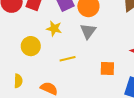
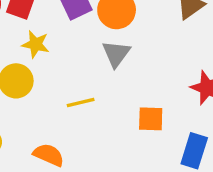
yellow star: (54, 29) -> (36, 44), moved

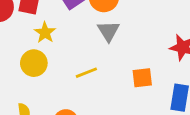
yellow star: (36, 44) -> (45, 33), turned 30

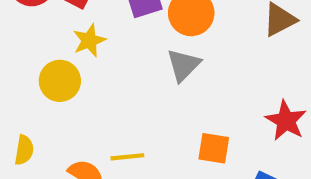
yellow line: (86, 73) -> (127, 157), moved

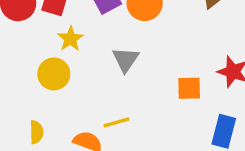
gray triangle: (183, 65) -> (126, 60), moved
orange square: (214, 148) -> (189, 88), moved

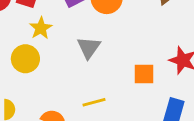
yellow line: (117, 122) -> (94, 102), moved

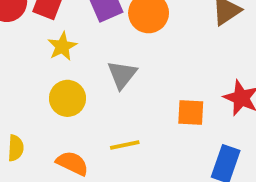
yellow circle: (25, 59) -> (67, 98), moved

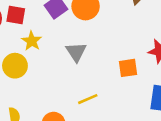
yellow circle: (67, 98) -> (15, 66), moved

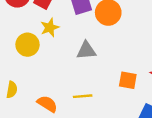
gray triangle: (76, 52) -> (86, 50), turned 40

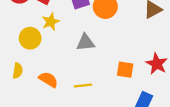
yellow semicircle: (12, 90) -> (18, 71), moved
orange semicircle: (47, 104) -> (48, 80), moved

